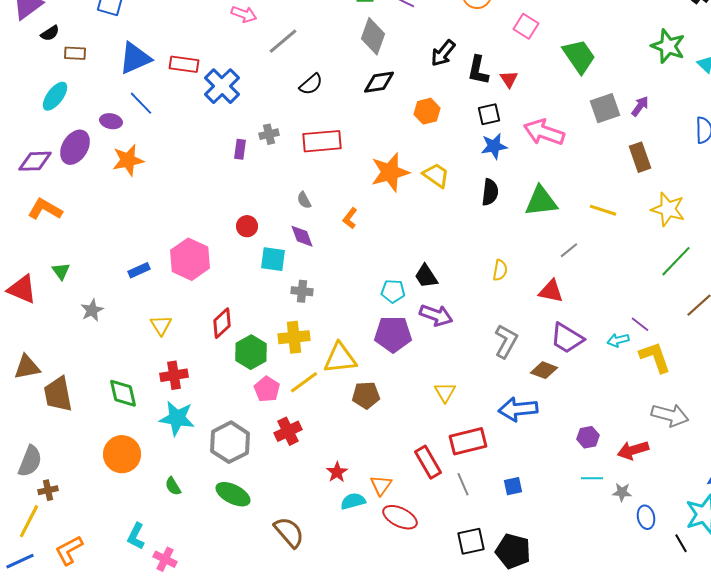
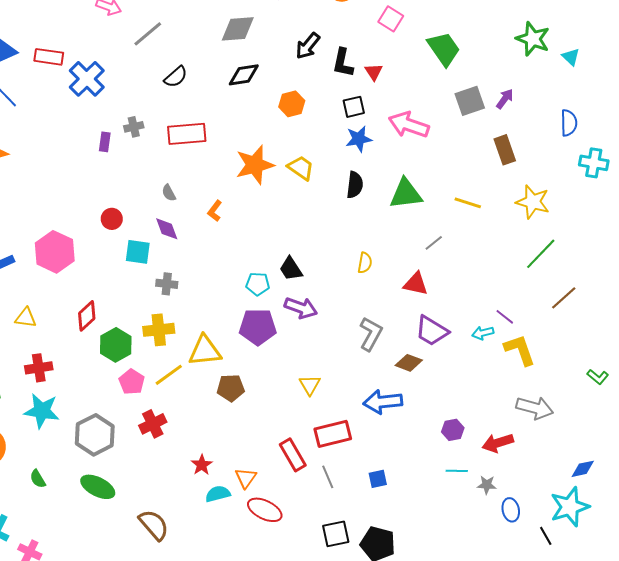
gray diamond: (373, 36) -> (238, 29), turned 66
yellow triangle: (161, 325) -> (26, 318), turned -50

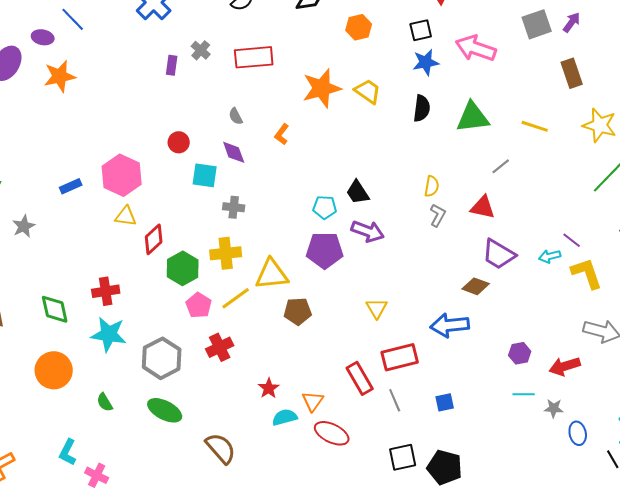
gray cross: (134, 127) -> (201, 50), turned -36
yellow triangle: (26, 318) -> (126, 216), moved
gray L-shape: (371, 334) -> (438, 215), moved, size x0.7

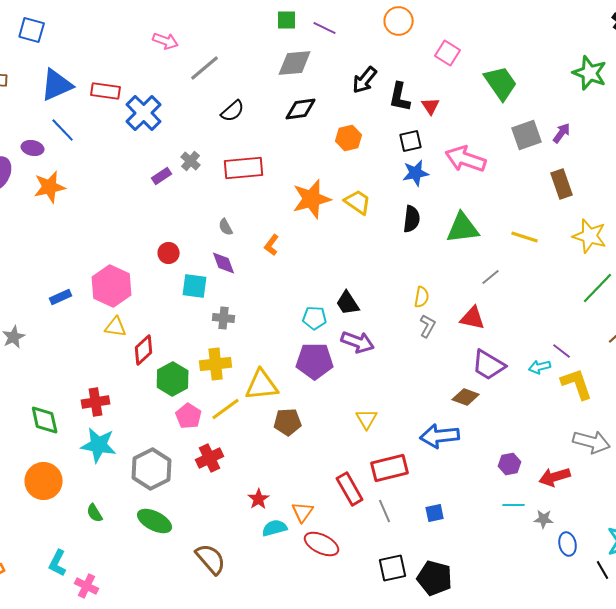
purple rectangle: (172, 65) -> (162, 176), turned 48

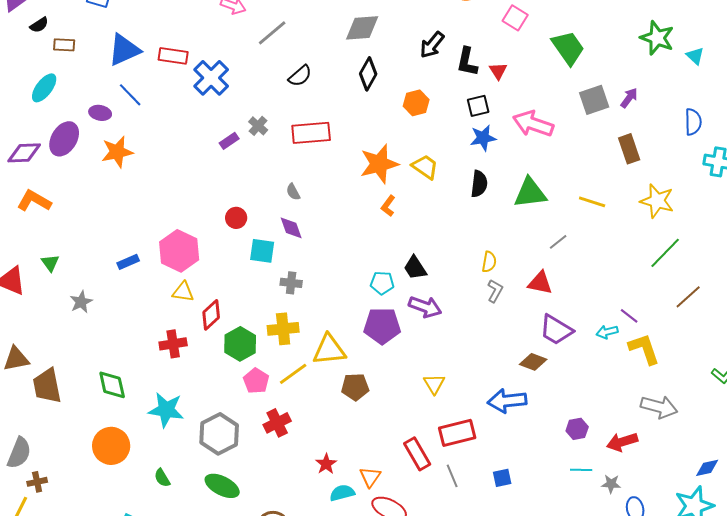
black diamond: (301, 109) -> (368, 74), turned -52
orange L-shape: (272, 245) -> (388, 206), moved
red cross: (96, 402) -> (173, 344), moved

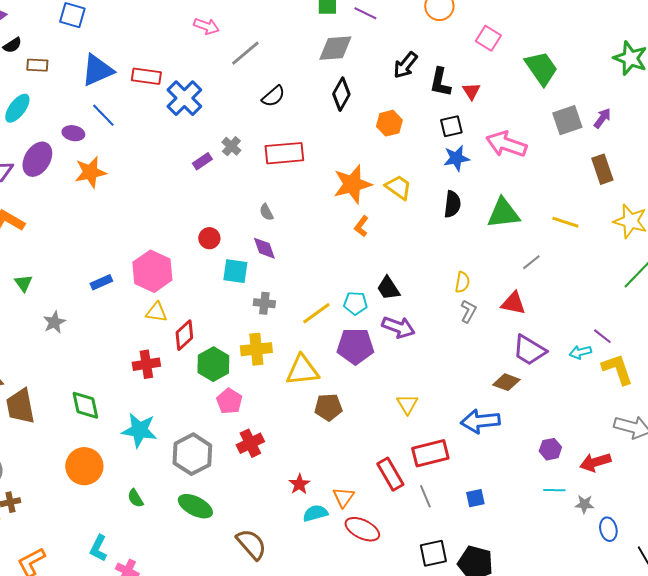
yellow line: (293, 374) -> (316, 313), moved

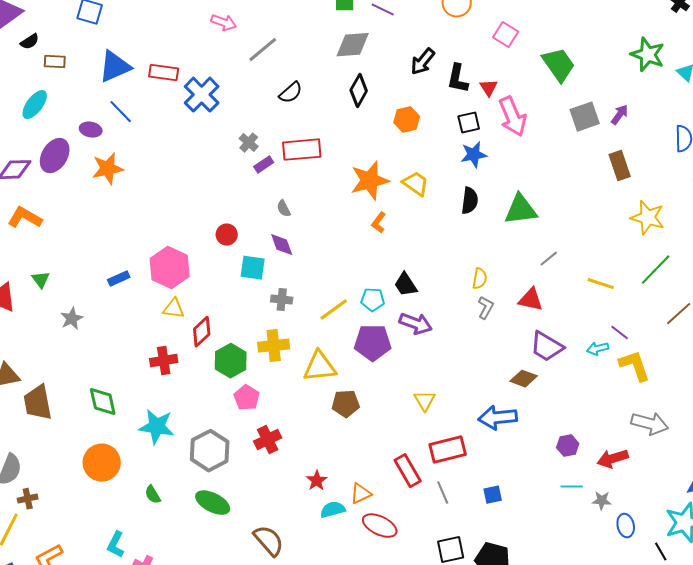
pink arrow: (506, 144) -> (513, 117), moved, turned -132
purple rectangle: (202, 161) -> (264, 165), moved
yellow line: (565, 222) -> (601, 284), moved
orange triangle: (343, 497) -> (361, 494), turned 30

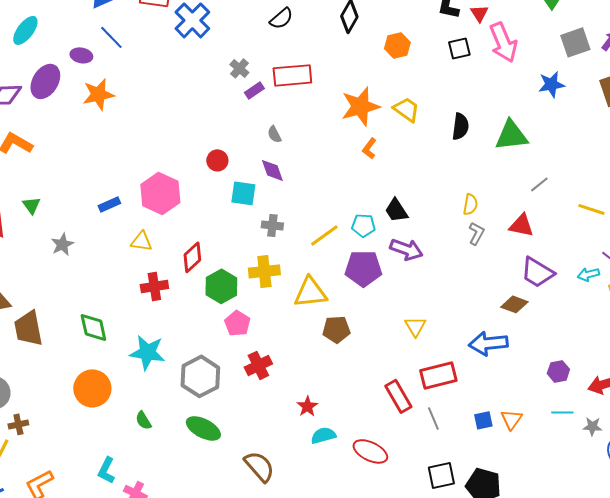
blue star: (474, 155) -> (551, 84), moved
yellow triangle: (174, 309) -> (141, 241), moved
orange triangle: (361, 494) -> (511, 419), moved, turned -30

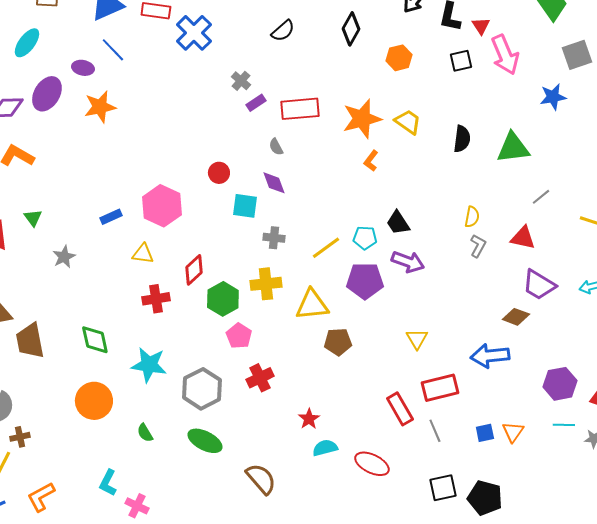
red rectangle: (292, 75) -> (300, 109), moved
purple hexagon: (558, 371) -> (560, 384), size x1.5

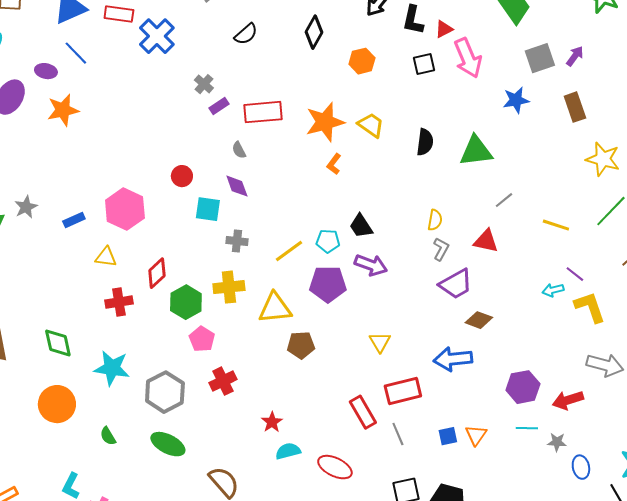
red triangle: (481, 26) -> (444, 29), turned 36
gray star: (64, 257) -> (26, 207), moved
purple trapezoid: (539, 285) -> (456, 284), moved, turned -60

